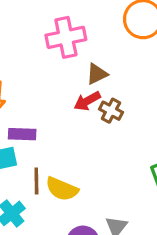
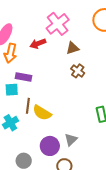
pink cross: (66, 37) -> (58, 24), turned -35
red arrow: (87, 101) -> (38, 44), moved

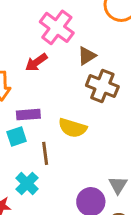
brown cross: (78, 71) -> (102, 86), size x1.5
yellow semicircle: (42, 113) -> (73, 128), moved

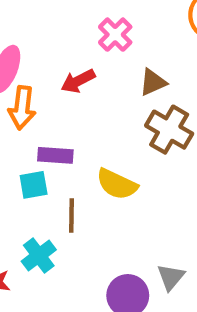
pink cross: (57, 27) -> (115, 35), size x0.7

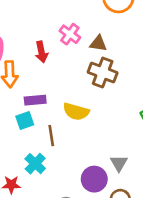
pink cross: (115, 35) -> (70, 34), moved
red arrow: (78, 81) -> (41, 52), turned -65
brown triangle: (153, 82) -> (98, 43), moved, turned 42

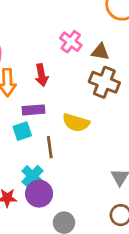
red arrow: (41, 52) -> (42, 75), moved
purple circle: (94, 179) -> (39, 194), moved

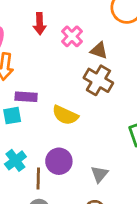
red arrow: (42, 75) -> (40, 24), moved
brown line: (50, 147) -> (38, 179), moved
purple circle: (39, 194) -> (59, 161), moved

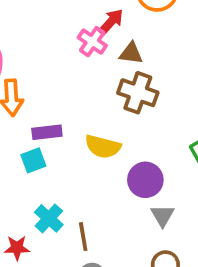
red arrow: (40, 24) -> (111, 22), moved, turned -125
purple circle: (59, 161) -> (145, 180), moved

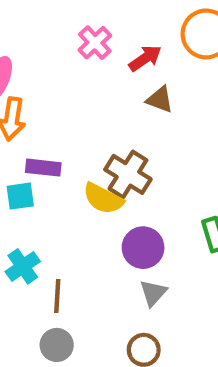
pink cross: (92, 42) -> (95, 43), moved
brown cross: (138, 93) -> (128, 174), moved

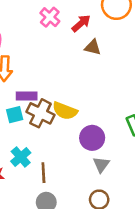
brown cross: (128, 174) -> (40, 113), moved

